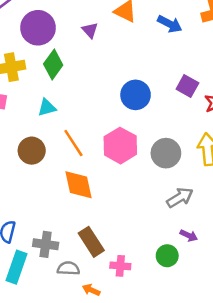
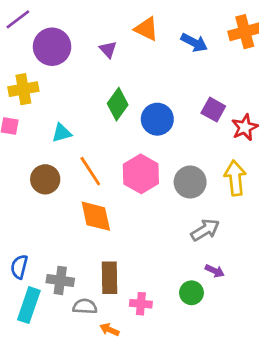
green diamond: (53, 64) -> (118, 104), moved
brown rectangle: (91, 242) -> (109, 278), turned 32

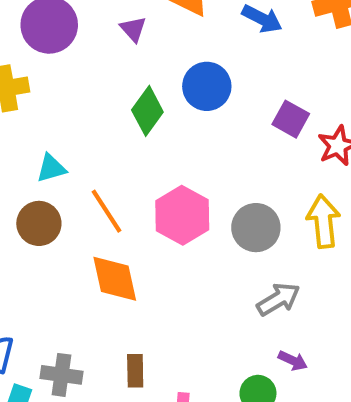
blue circle: (157, 119) -> (207, 86), moved
cyan triangle: (62, 133) -> (51, 168), moved
brown rectangle: (109, 278) -> (135, 371), size x0.7

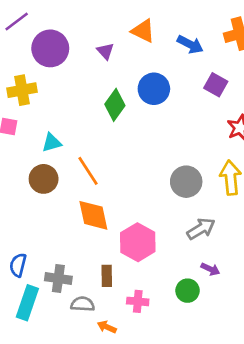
purple square: (291, 119) -> (216, 85), moved
pink hexagon: (182, 215) -> (138, 242), moved

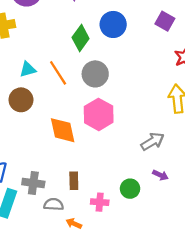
orange line: (88, 171) -> (58, 73), moved
gray circle: (186, 182) -> (95, 74), moved
pink hexagon: (138, 242) -> (99, 114), moved
green circle: (188, 291) -> (130, 189), moved

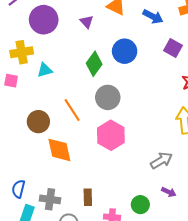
cyan triangle: (28, 69) -> (45, 70), moved
orange line: (58, 73) -> (72, 110), moved
orange diamond: (63, 130) -> (59, 150), moved

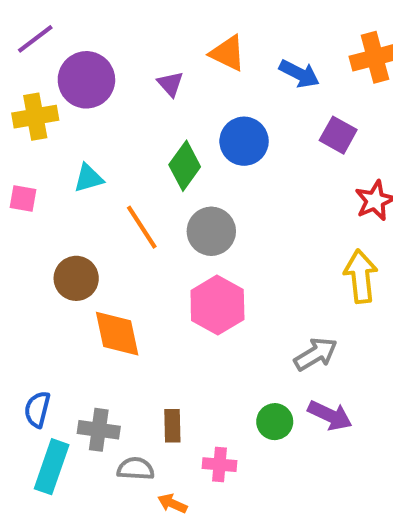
yellow cross: (22, 52) -> (35, 117), moved
orange line: (72, 110) -> (142, 227), moved
purple arrow: (169, 192) -> (330, 415), size x1.5
green circle: (140, 205) -> (275, 422), moved

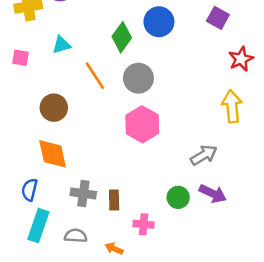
orange diamond: (117, 334) -> (53, 154), moved
gray cross: (99, 430) -> (83, 194), moved
gray semicircle: (136, 469) -> (76, 236), moved

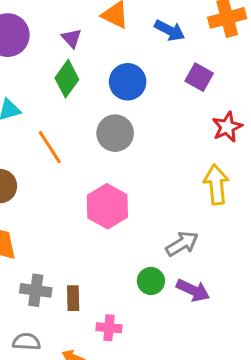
green diamond: (122, 37) -> (67, 79), moved
gray circle: (138, 78) -> (115, 133), moved
green circle: (178, 197) -> (151, 281), moved

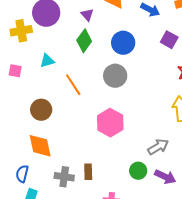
brown rectangle: (73, 298) -> (88, 172), moved

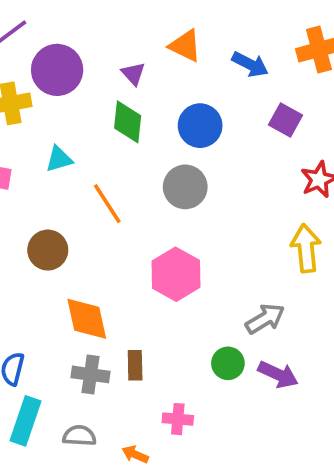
green diamond: (84, 41) -> (128, 122), turned -30
orange diamond: (40, 146) -> (87, 319), moved

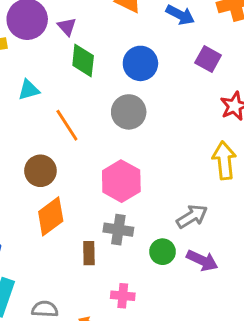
purple triangle: (133, 74) -> (67, 27), moved
brown circle: (48, 250) -> (40, 171), moved
orange diamond: (87, 319) -> (51, 216), turned 66
gray cross: (91, 374) -> (118, 230), moved

